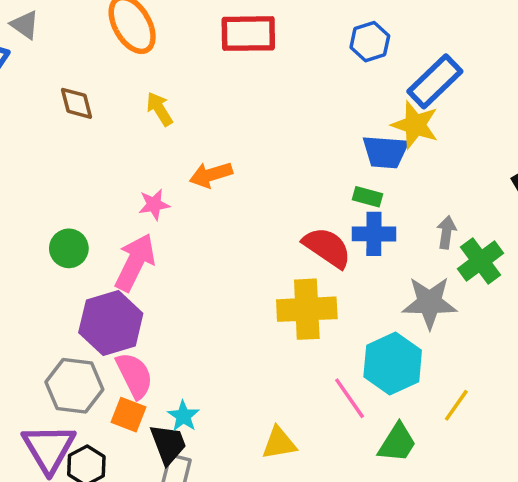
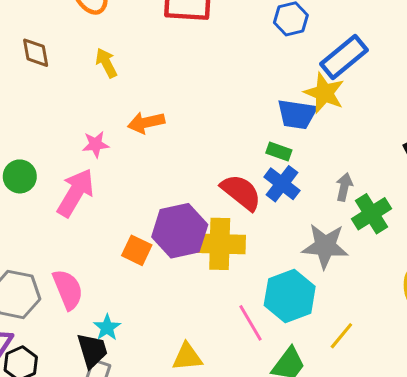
blue cross: (374, 234) -> (282, 184), turned 33
purple hexagon: (111, 323) -> (180, 231), moved
orange square: (129, 415) -> (137, 250), moved

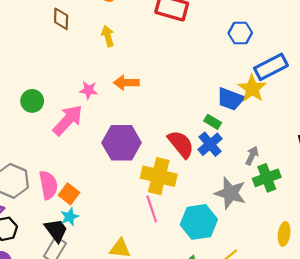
purple hexagon: (180, 231) -> (121, 143), moved
orange square: (137, 250) -> (69, 194), moved
pink line: (250, 323) -> (152, 209), moved
black trapezoid: (92, 351) -> (56, 230), turned -32

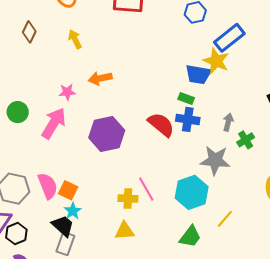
brown diamond: (61, 19) -> (29, 32), turned 35
blue cross: (210, 144) -> (188, 119), turned -30
yellow cross: (159, 176) -> (128, 198), moved, size x0.6
green cross: (267, 178) -> (246, 140), size x0.7

